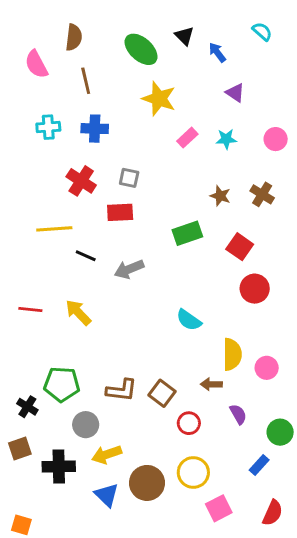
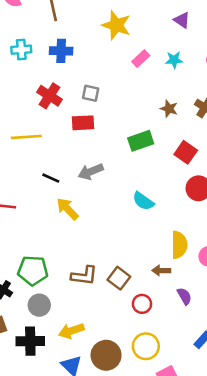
black line: (86, 256) -> (51, 178), moved
yellow arrow: (78, 312) -> (68, 209), moved
cyan semicircle: (189, 320) -> (143, 201), moved
gray circle: (86, 425) -> (39, 305), moved

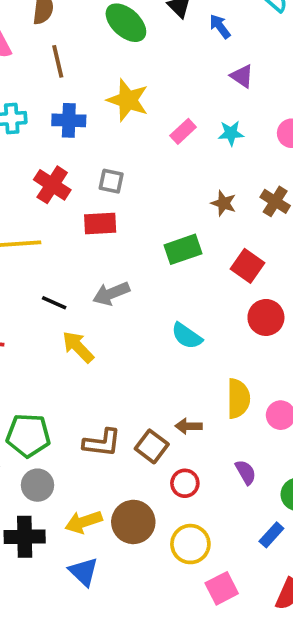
yellow star: (116, 25) -> (128, 100), moved
brown arrow: (161, 270) -> (189, 426), moved
brown circle: (106, 355) -> (133, 522), moved

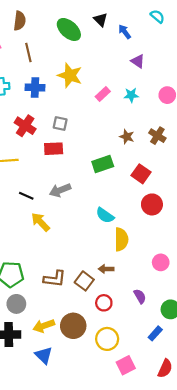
yellow semicircle: (238, 399) -> (121, 239), moved

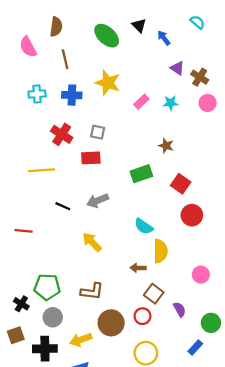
brown cross: (157, 136) -> (200, 77), moved
yellow arrow: (40, 222) -> (92, 242), moved
brown arrow: (106, 269) -> (138, 268), moved
brown square: (84, 281) -> (154, 294), moved
brown circle: (73, 326) -> (111, 323), moved

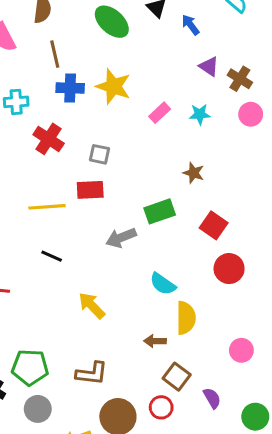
blue cross: (72, 95) -> (70, 88), moved
red cross: (62, 134) -> (49, 139), moved
yellow line: (42, 170) -> (47, 207), moved
gray arrow: (98, 201) -> (121, 238), moved

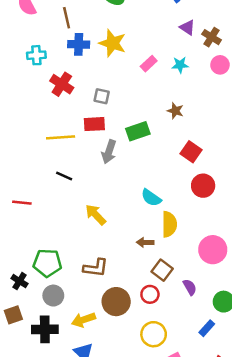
green rectangle: (160, 211) -> (138, 131), moved
gray arrow: (121, 238) -> (109, 152), moved, turned -50
pink circle: (241, 350) -> (213, 250), size x1.5

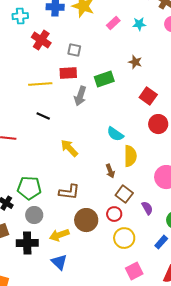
brown arrow: (145, 242) -> (110, 171), turned -112
yellow circle: (154, 334) -> (124, 238), moved

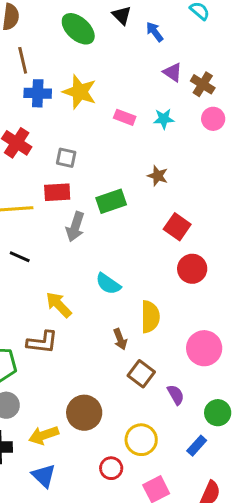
pink rectangle: (113, 23) -> (125, 117), turned 64
cyan semicircle: (115, 134) -> (108, 284), moved
brown L-shape: (69, 192) -> (42, 342), moved
red circle: (114, 214) -> (111, 468), moved

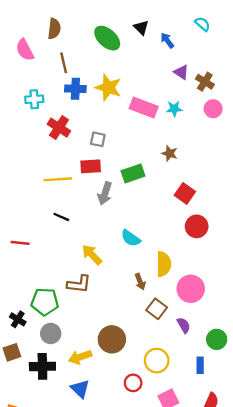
pink rectangle: (125, 117) -> (144, 108), size x1.6
pink circle: (204, 348) -> (191, 289), moved
blue rectangle: (197, 446) -> (200, 365), turned -42

